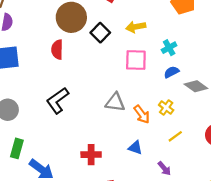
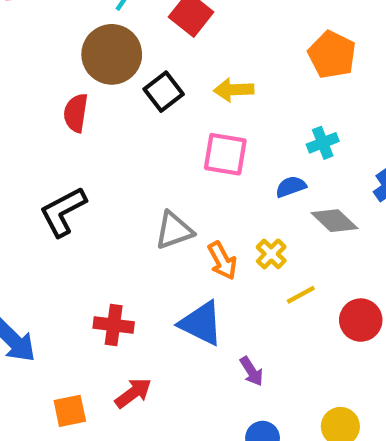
cyan cross: (169, 48) -> (323, 143), moved
gray triangle: (115, 102) -> (174, 230), turned -35
yellow line: (175, 136) -> (301, 295), moved
blue triangle: (135, 148) -> (201, 323), size x1.6

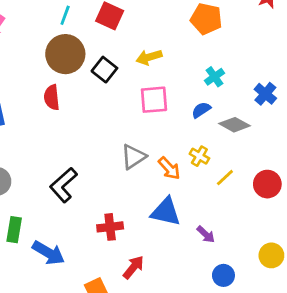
black L-shape: (63, 212) -> (63, 185), moved

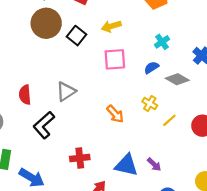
red semicircle: (52, 97) -> (25, 95), moved
gray triangle: (133, 157) -> (66, 91), moved
orange arrow: (169, 168) -> (115, 114), moved
blue triangle: (166, 212) -> (126, 165), moved

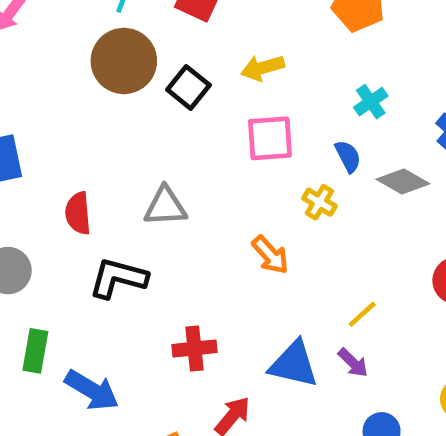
blue semicircle: (151, 68) -> (348, 156), turned 96
gray triangle: (66, 91) -> (165, 206), turned 30
yellow cross: (150, 103) -> (319, 202), moved
yellow line: (169, 120) -> (362, 314), moved
black L-shape: (44, 125) -> (118, 278), turned 56

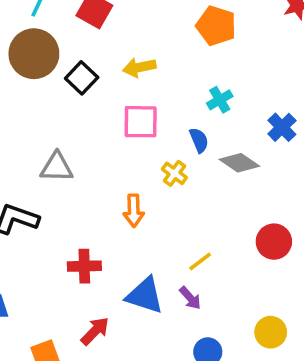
orange arrow: (270, 255) -> (134, 211), turned 36
red cross: (194, 348) -> (84, 266), moved

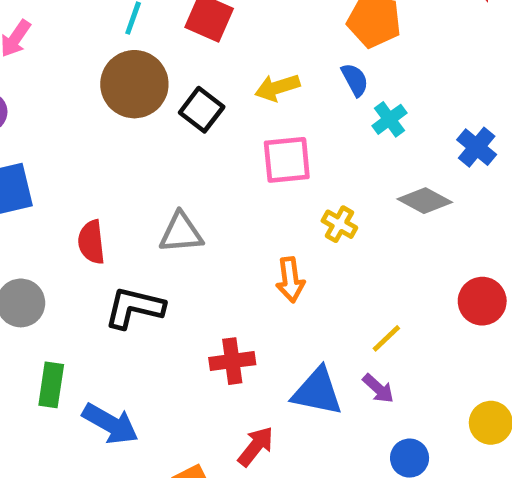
blue semicircle: (199, 140) -> (355, 80), moved

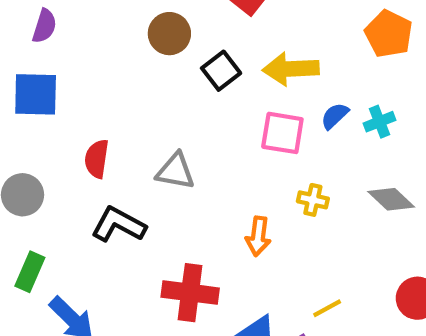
blue semicircle: (355, 80) -> (335, 116), moved, turned -120
brown circle: (134, 84) -> (169, 34), size x0.7
yellow arrow: (277, 87) -> (291, 69), size x1.4
yellow cross: (339, 224) -> (313, 200), turned -32
red cross: (232, 361) -> (190, 293), size x1.4

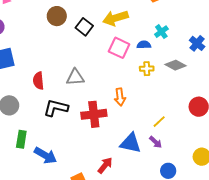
blue semicircle: (335, 116) -> (144, 45), moved, turned 56
pink square: (282, 133) -> (119, 48), turned 30
yellow cross: (313, 200) -> (147, 69), moved
red cross: (190, 293) -> (94, 114), moved

